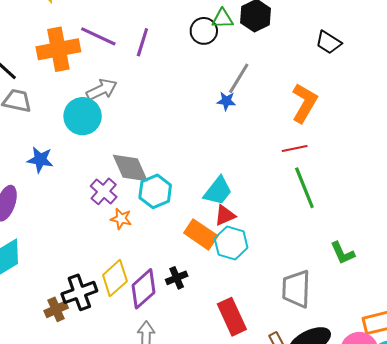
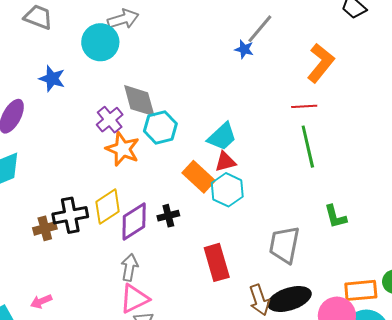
orange star: (121, 219) -> (123, 149), size x1.6

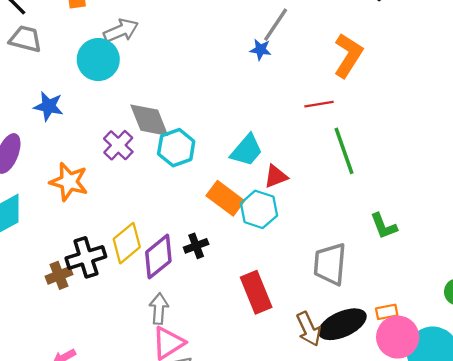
red line: (304, 106) -> (319, 104), moved
orange star: (123, 149) -> (69, 182), moved
red triangle: (225, 162) -> (276, 176), moved
orange rectangle: (361, 290) -> (387, 312), moved, size x0.6

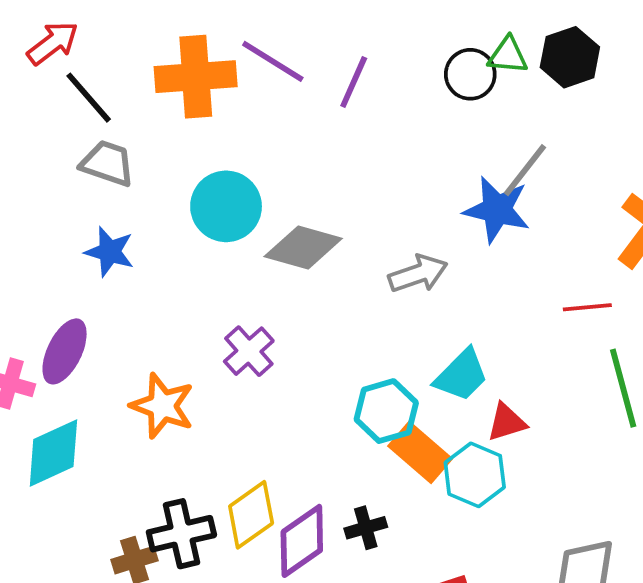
gray arrow: (121, 31) -> (418, 274), moved
blue star: (261, 50) -> (497, 210), size x1.8
blue star: (49, 106) -> (109, 252), moved
gray diamond: (149, 120) -> (303, 248), moved, turned -57
cyan hexagon: (176, 148) -> (386, 411), moved

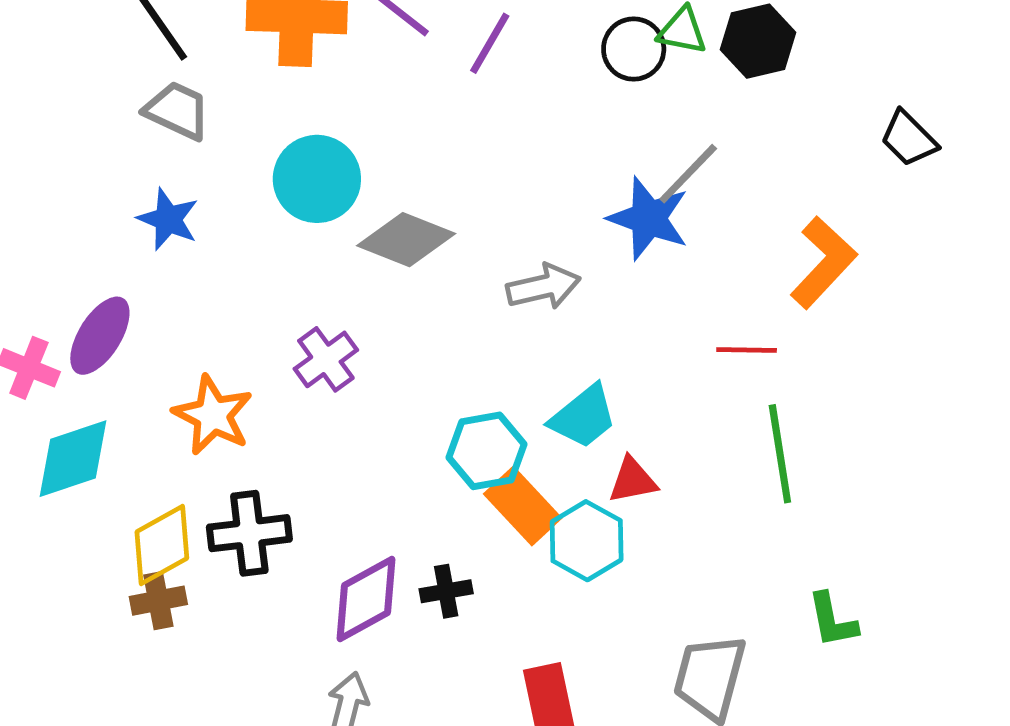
yellow diamond: (251, 515) -> (162, 545), moved
black cross: (181, 534) -> (249, 533), moved

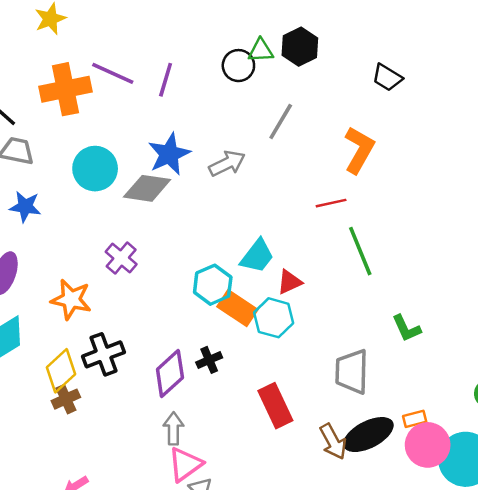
blue star: (648, 218) -> (169, 154), moved, turned -30
gray arrow: (543, 287) -> (227, 163), moved

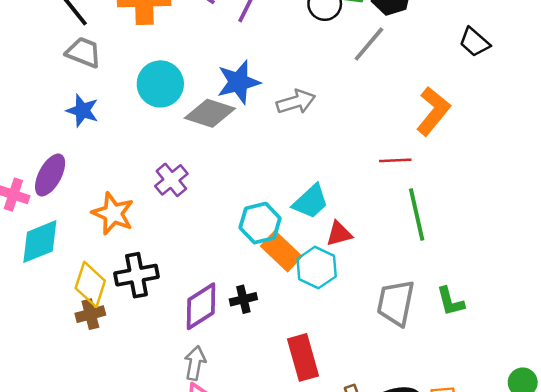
gray line: (281, 122) -> (369, 44), moved
yellow diamond: (61, 371) -> (90, 284), turned -39
gray trapezoid: (352, 372) -> (396, 303), moved

